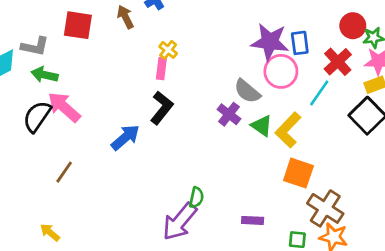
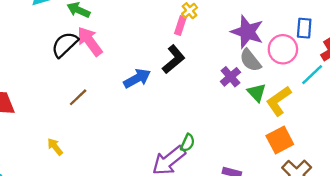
purple star: (270, 42) -> (247, 32), moved
orange square: (298, 173) -> (280, 140), turned 32

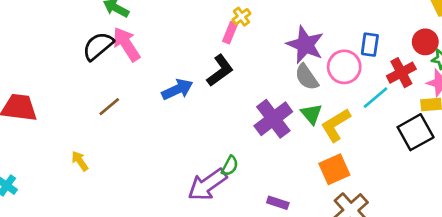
purple cross: (230, 77) -> (273, 119), moved, size x1.6

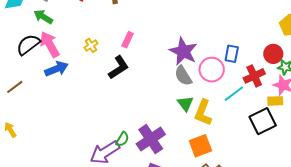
yellow cross: (241, 17) -> (91, 45), moved
blue arrow: (177, 89) -> (56, 69), moved
brown line: (109, 107) -> (15, 87), moved
purple cross: (273, 119) -> (151, 139), moved
yellow L-shape: (336, 125) -> (203, 113), turned -40

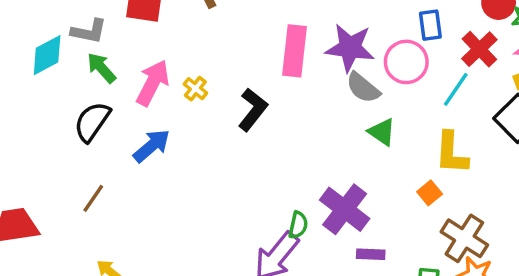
green arrow: (43, 17) -> (101, 68), turned 36
pink rectangle: (128, 40) -> (295, 51), moved, size x1.8
pink arrow: (50, 44) -> (153, 83), moved, turned 76
yellow L-shape: (203, 113) -> (451, 153), moved
orange square: (200, 146) -> (430, 193), size x0.6

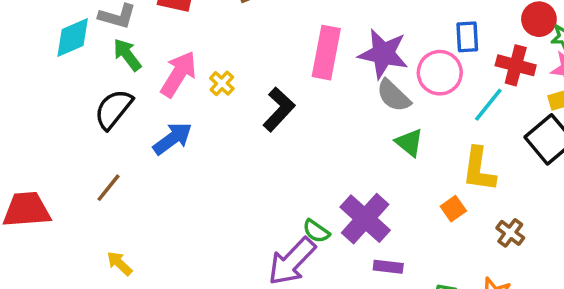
red cross: (479, 49) -> (516, 65), turned -36
green semicircle: (298, 225) -> (316, 231), turned 108
brown cross: (464, 238) -> (510, 233), moved, size x0.6

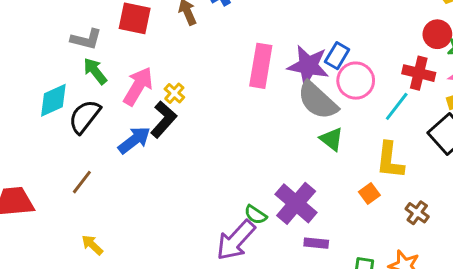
cyan diamond: (73, 37) -> (53, 100), moved
blue rectangle: (467, 37) -> (337, 56), moved, turned 35
gray semicircle: (393, 96) -> (318, 100), size x1.4
black L-shape: (279, 109) -> (163, 119), moved

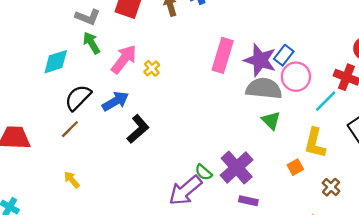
gray semicircle: (318, 100) -> (264, 89), turned 136
black semicircle: (85, 117) -> (78, 98), moved
black L-shape: (163, 119) -> (138, 129), moved

